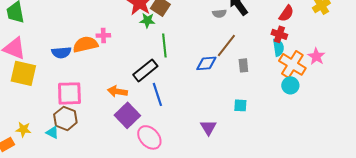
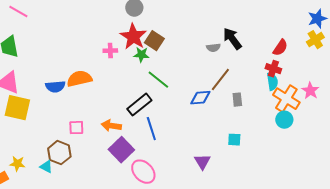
pink cross: (103, 35) -> (110, 51), moved
green line: (164, 45) -> (158, 80), turned -45
pink square: (69, 93) -> (76, 128), moved, size x0.6

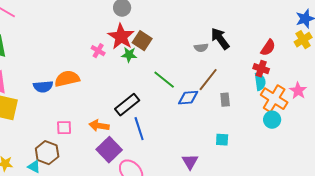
pink cross: (110, 51) -> (98, 51), turned 32
green line: (158, 80) -> (164, 80), moved

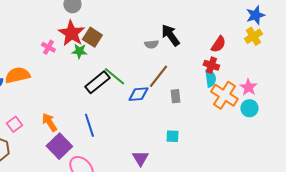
black rectangle: (127, 105) -> (97, 82), moved
cyan circle: (272, 120) -> (249, 108), moved
orange arrow: (99, 126) -> (49, 122), turned 48
pink square: (64, 128) -> (14, 124), turned -35

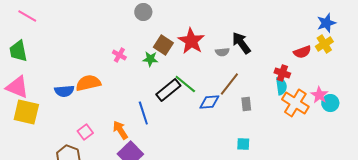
red star: (71, 33) -> (191, 41), moved
red semicircle: (218, 44) -> (302, 52), moved, turned 36
cyan circle: (249, 108) -> (330, 103), moved
blue line: (89, 125) -> (143, 113), moved

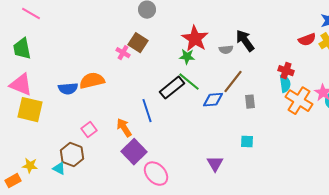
brown square: (163, 45) -> (138, 43), moved
red semicircle: (302, 52) -> (307, 40), moved
green star: (150, 59) -> (187, 57), moved

